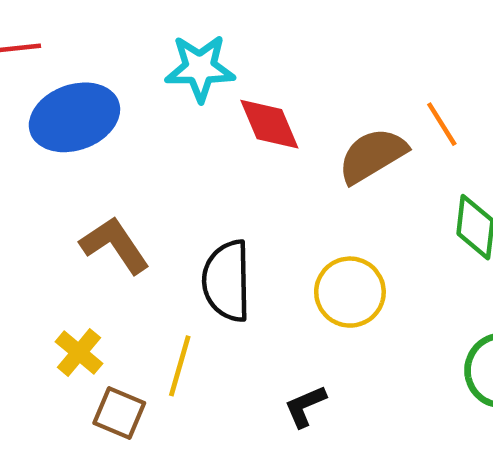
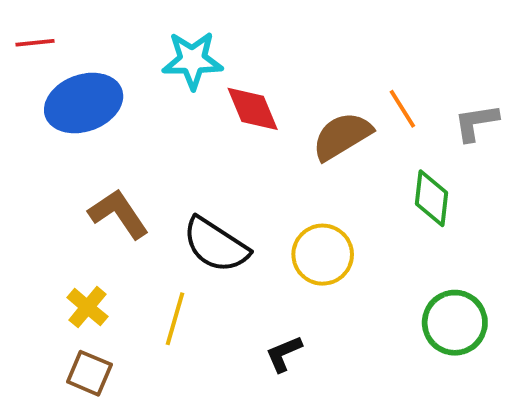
black semicircle: (227, 281) -> (216, 245), turned -56
brown square: (119, 413) -> (89, 373), moved

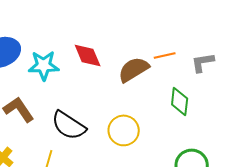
cyan star: (192, 60) -> (44, 65), moved
orange line: (402, 109) -> (165, 55), turned -70

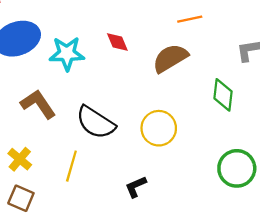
red diamond: (88, 55) -> (117, 42), size x0.7
orange line: (165, 55) -> (190, 19), moved

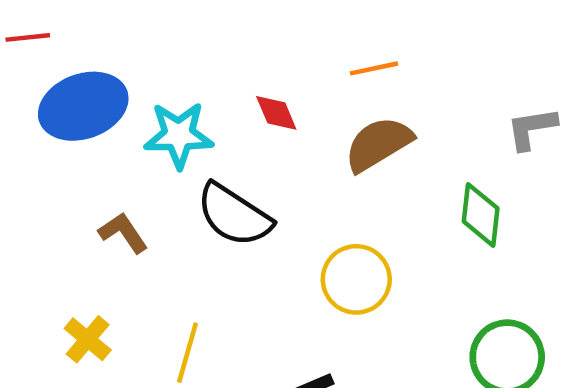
orange line: (190, 19) -> (374, 68), moved
brown L-shape: (38, 104) -> (123, 233), size x0.7
black semicircle: (96, 122) -> (234, 215), moved

